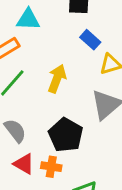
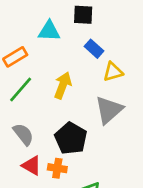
cyan triangle: (28, 19) -> (49, 31), moved

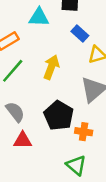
red triangle: (31, 166) -> (23, 140), turned -30
orange cross: (57, 168) -> (84, 132), moved

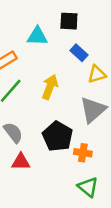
green triangle: (76, 165) -> (88, 187), moved

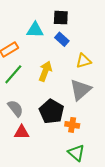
blue rectangle: (79, 53) -> (62, 39), moved

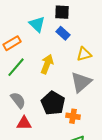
cyan triangle: (35, 30) -> (37, 24), turned 42

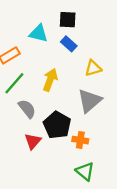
cyan triangle: (37, 24) -> (39, 33), turned -30
gray semicircle: (18, 100) -> (27, 109), moved
red triangle: (24, 123) -> (33, 141), moved, turned -49

